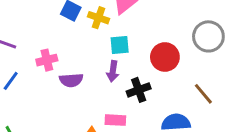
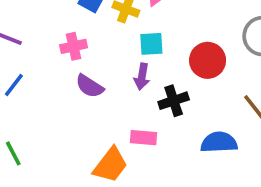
pink cross: (47, 60) -> (74, 46), moved
purple semicircle: (71, 80) -> (90, 86), turned 35

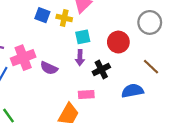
pink cross: (74, 46) -> (23, 58), moved, size x1.5

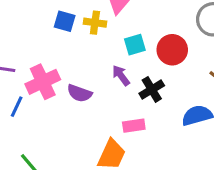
cyan square: (83, 37) -> (135, 45), moved
purple arrow: (80, 58) -> (121, 75), turned 147

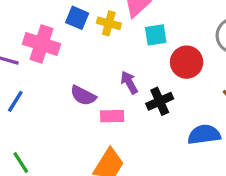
cyan square: (135, 45) -> (156, 35), moved
pink cross: (43, 82) -> (41, 44), moved, turned 36
pink rectangle: (134, 126) -> (112, 116), moved

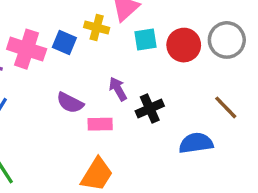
blue square: (77, 18) -> (64, 42), moved
red circle: (187, 62) -> (184, 45), moved

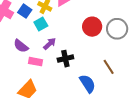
cyan square: (145, 40) -> (41, 24), moved, turned -32
purple arrow: (118, 89) -> (50, 44), turned 64
blue semicircle: (196, 143) -> (88, 84), turned 54

